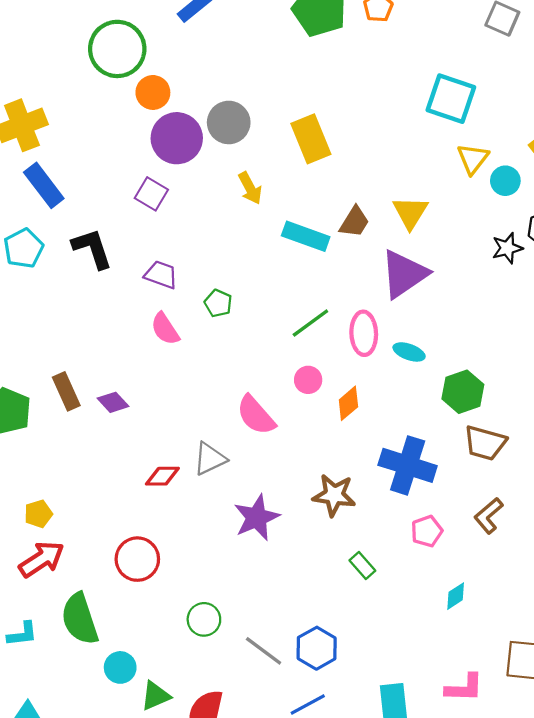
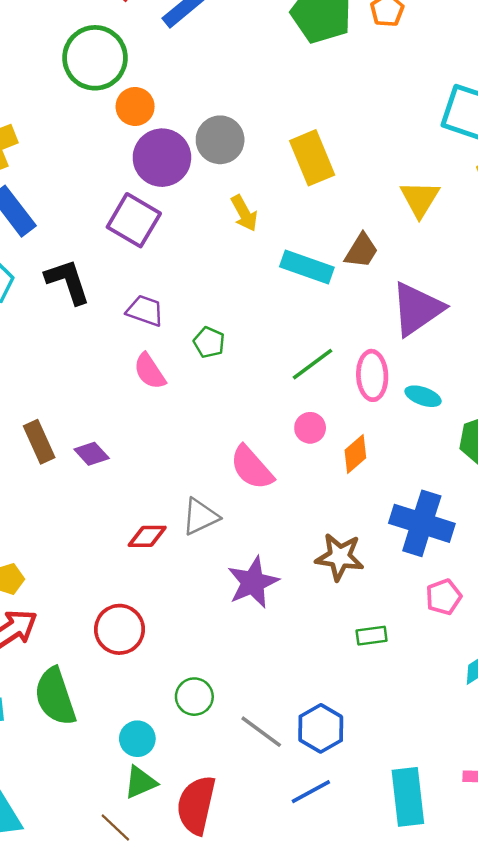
purple square: (151, 194) -> (134, 220), size x1.4
yellow triangle: (410, 212) -> (420, 199), moved
green rectangle: (362, 565) -> (372, 636), turned -56
cyan circle: (120, 667) -> (137, 739), moved

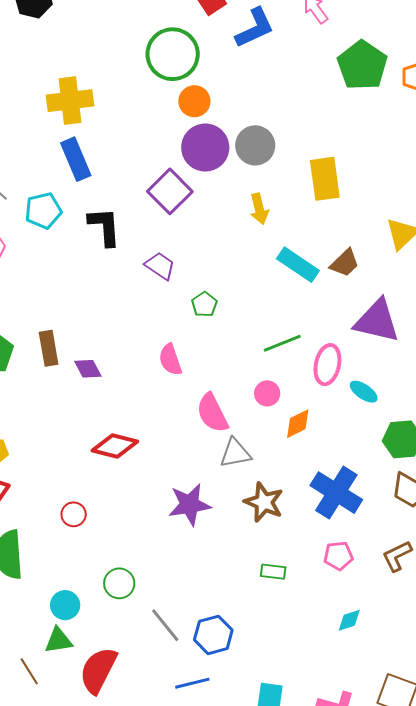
purple triangle: (417, 309) -> (377, 321), turned 33
pink semicircle: (150, 371) -> (170, 360), moved
gray triangle: (200, 517) -> (235, 453), moved
red diamond: (147, 536) -> (115, 446), size x1.4
red circle: (119, 629) -> (74, 514), size x0.6

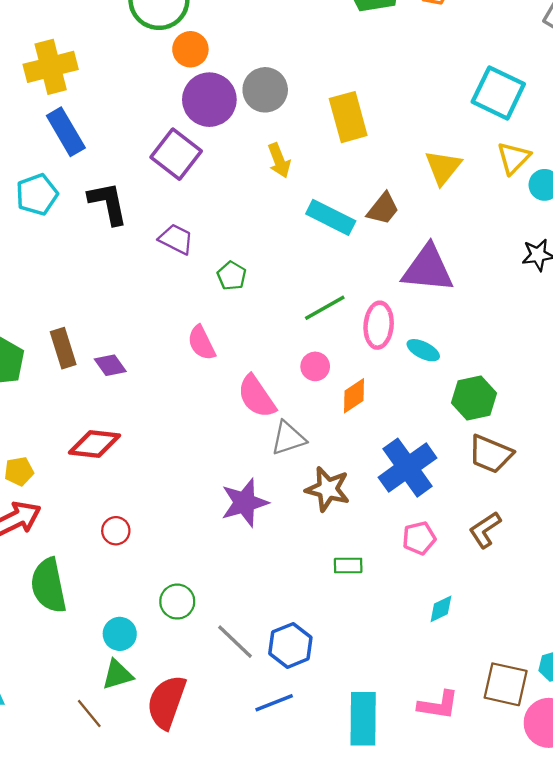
red diamond: (115, 446) -> (94, 444), moved
blue cross: (336, 493) -> (407, 468), turned 30

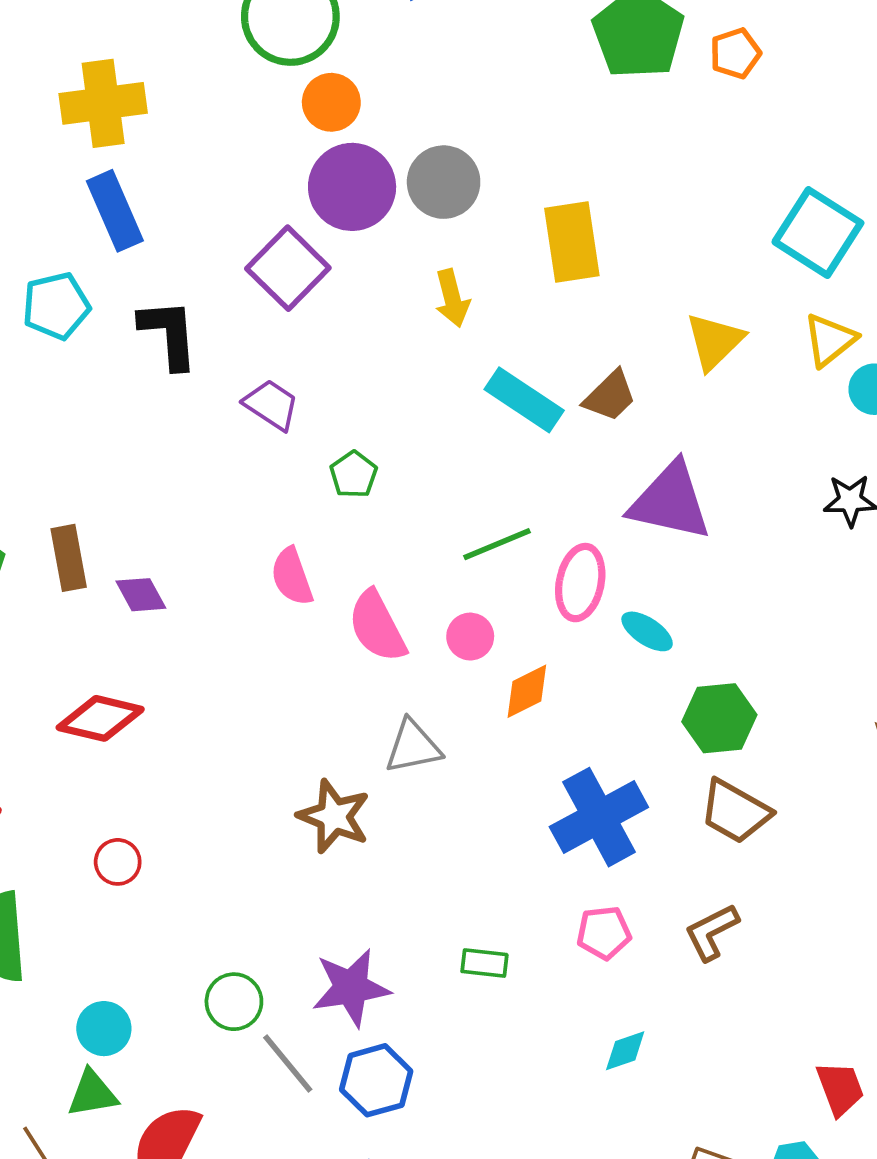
pink semicircle: (257, 397) -> (377, 626), moved
brown star: (328, 489) -> (334, 816), moved
purple star: (245, 503) -> (351, 988), moved
green circle: (177, 602) -> (234, 1002), moved

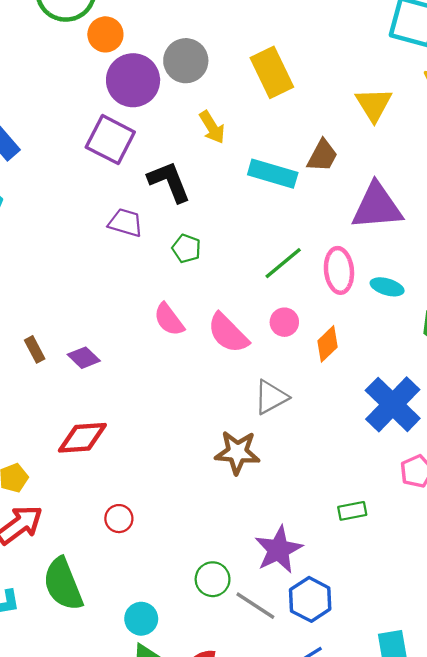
black L-shape: (169, 334) -> (169, 182), moved
brown rectangle: (69, 558) -> (35, 349), size x0.7

